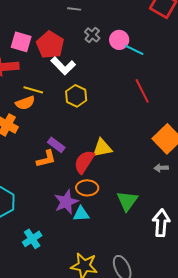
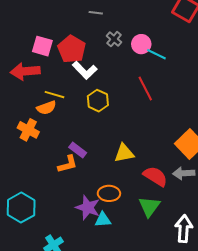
red line: (142, 91) -> (145, 88), moved
red semicircle: (84, 162) -> (155, 176), moved, turned 90
gray arrow: (161, 168) -> (184, 173), size x1.5
purple star: (66, 202) -> (88, 208), turned -30

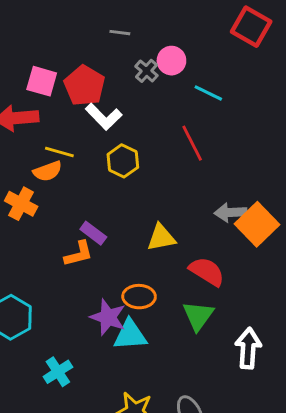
pink circle: (141, 44) -> (171, 61), moved
gray arrow: (184, 173) -> (230, 212), moved
cyan triangle: (103, 220) -> (130, 335), size x1.4

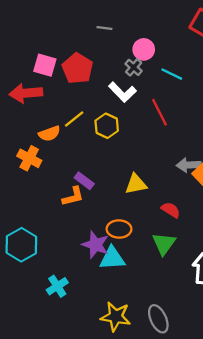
gray cross: (146, 71) -> (134, 67), moved
white L-shape: (104, 117) -> (122, 92), moved
yellow line: (59, 152) -> (74, 119), moved, turned -55
red semicircle: (207, 271) -> (171, 210), size x0.7

